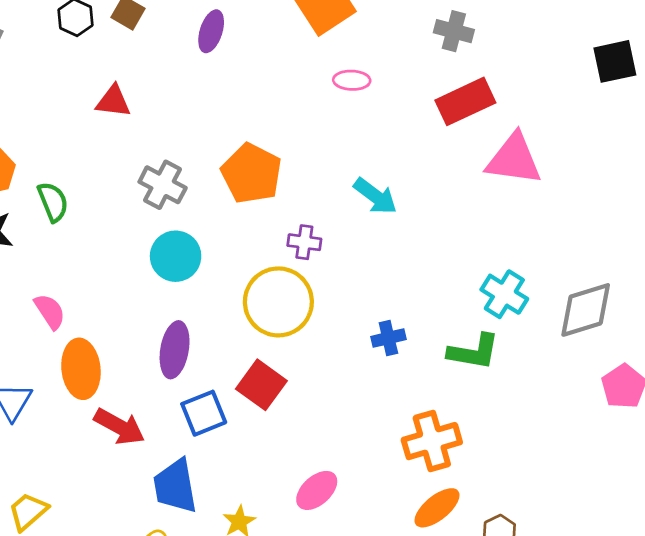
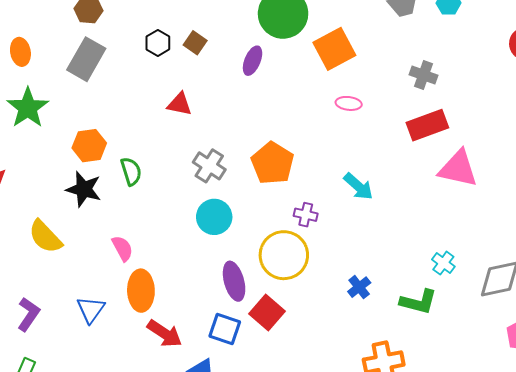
cyan cross: (504, 294) -> (443, 263), size x0.7
blue cross: (388, 338) -> (359, 287), turned -30
purple ellipse: (175, 350) -> (234, 281), moved, turned -30
blue square: (204, 413) -> (225, 329), turned 36

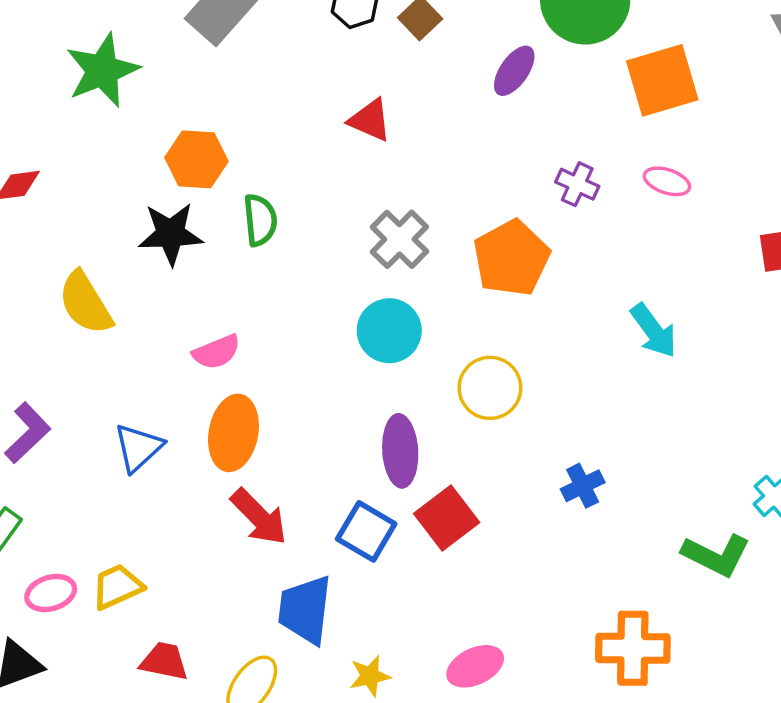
black star: (84, 189) -> (171, 234), turned -30
purple cross: (306, 215) -> (577, 184), moved
pink semicircle: (122, 248) -> (217, 352), turned 84
yellow circle: (284, 255) -> (490, 388), moved, size x0.7
blue cross: (359, 287) -> (583, 486), moved

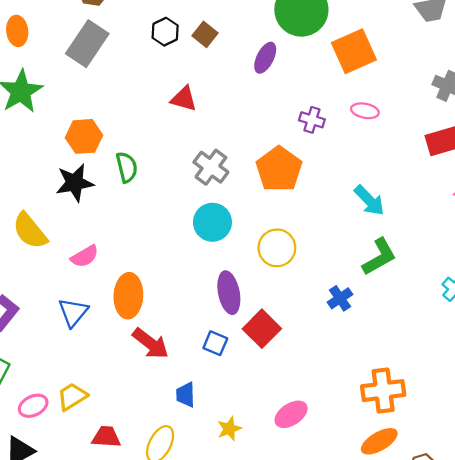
pink semicircle: (217, 352) -> (85, 256), moved
blue square: (366, 531) -> (215, 343), size x0.7
green L-shape: (716, 555) -> (379, 257), moved, turned -48
blue trapezoid: (305, 610) -> (186, 395), size x0.6

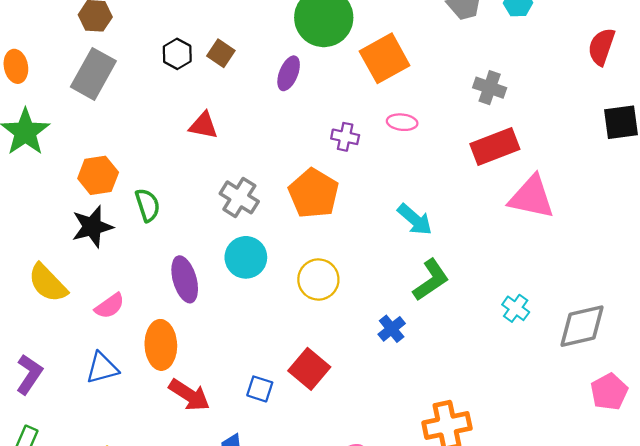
purple ellipse: (229, 293) -> (185, 279), moved
blue triangle: (73, 312) -> (102, 368), turned 40

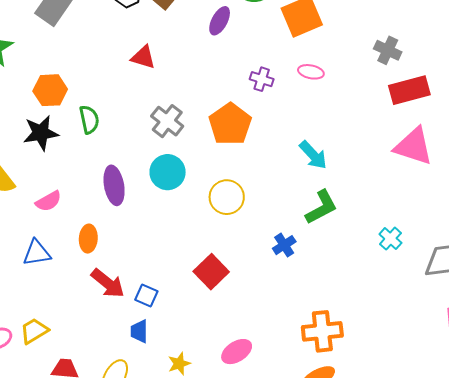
red rectangle: (495, 146) -> (409, 90), moved
orange ellipse: (161, 345) -> (88, 239), size x0.7
blue square: (260, 389) -> (146, 295), moved

